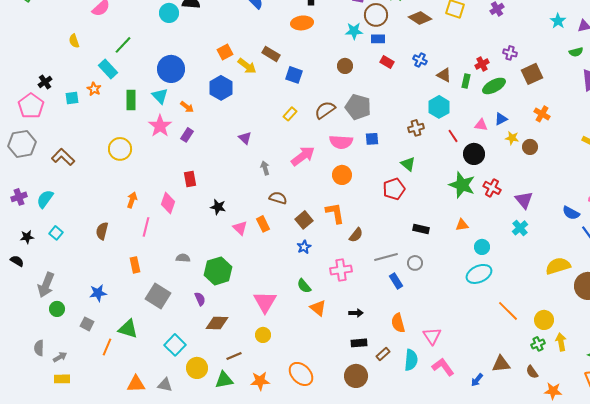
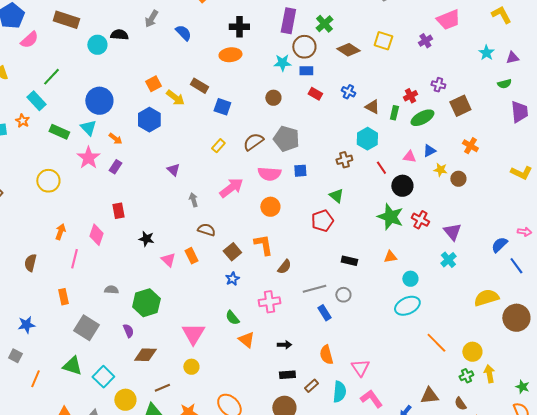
green rectangle: (131, 100) -> (59, 132), turned -66
blue semicircle: (571, 213) -> (499, 245), turned 108
green triangle: (128, 329) -> (72, 366), moved

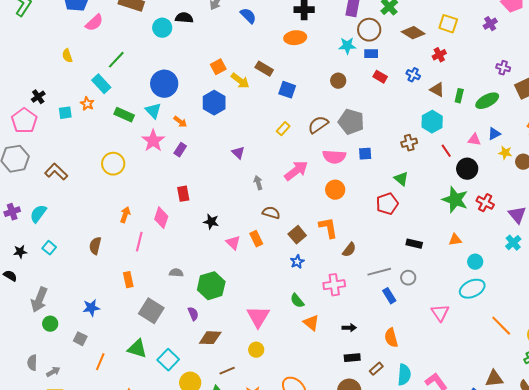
red cross: (410, 96) -> (439, 55), moved
pink triangle: (360, 368) -> (440, 313), moved

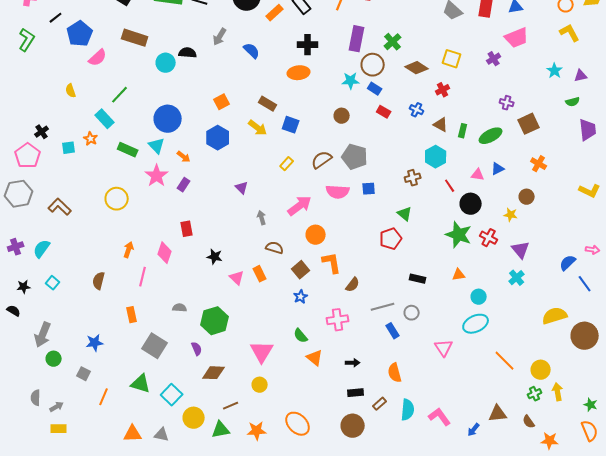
blue rectangle: (371, 54) -> (375, 89), turned 32
yellow arrow: (240, 81) -> (258, 128), moved
yellow star: (505, 153) -> (511, 215), moved
orange circle: (335, 190) -> (316, 235), moved

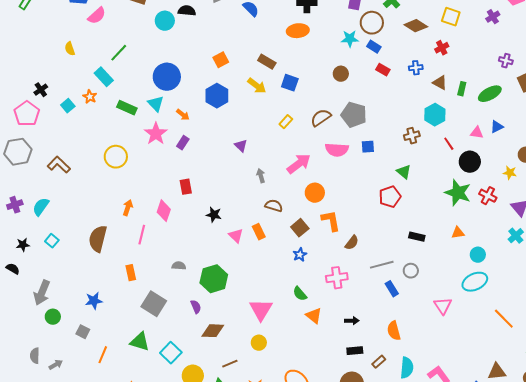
blue cross: (417, 110) -> (416, 68), turned -32
cyan square: (69, 148) -> (68, 106), turned -32
brown semicircle: (99, 281) -> (98, 239), size x1.5

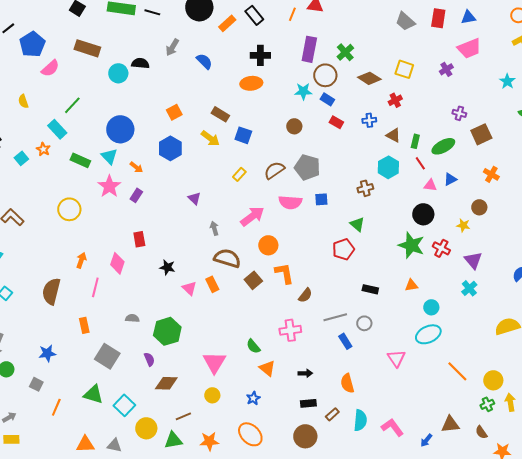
red line: (449, 144) -> (420, 163), moved
brown semicircle: (274, 206) -> (227, 258), size x1.5
blue star: (300, 255) -> (253, 398), moved

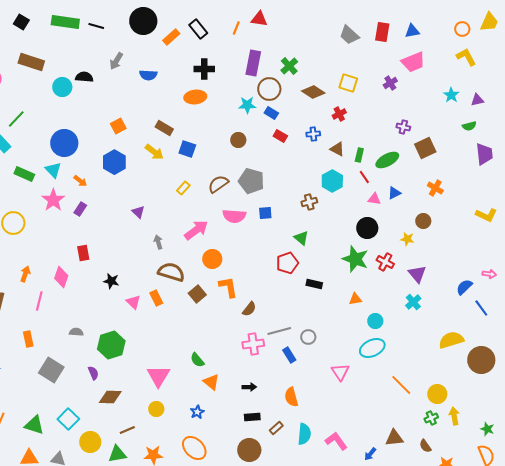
blue semicircle: (204, 61) -> (148, 75), turned 138
black rectangle: (370, 289) -> (314, 284), moved
pink cross: (290, 330) -> (253, 344), moved
green triangle: (93, 394) -> (34, 425), moved

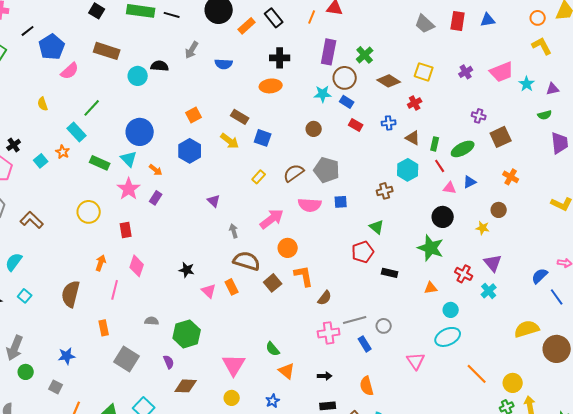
pink trapezoid: (413, 62) -> (502, 72), moved
red rectangle: (83, 253) -> (126, 230), moved
red cross: (385, 262) -> (464, 274), moved

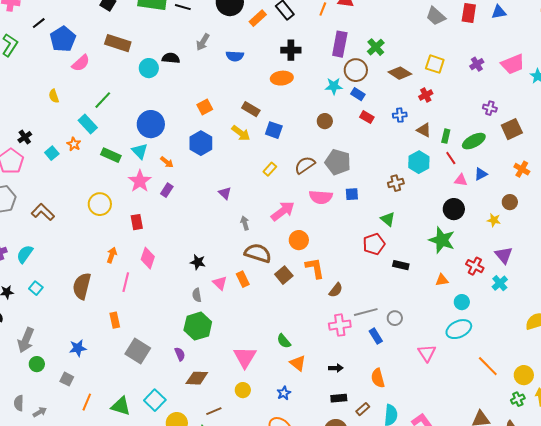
gray semicircle: (152, 321) -> (197, 295), moved, turned -104

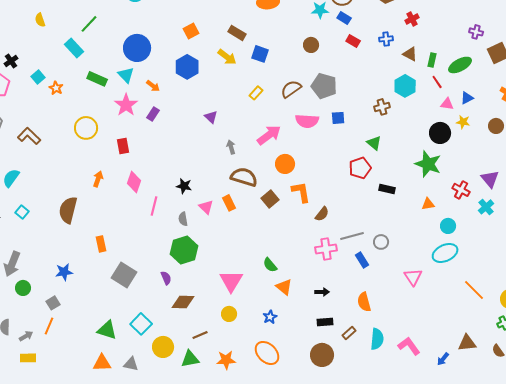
orange star: (74, 144) -> (56, 88), moved
yellow star: (494, 220) -> (463, 122), moved
pink line: (126, 282) -> (154, 206), moved
gray square: (67, 379) -> (53, 303), turned 32
orange line: (87, 402) -> (49, 326), moved

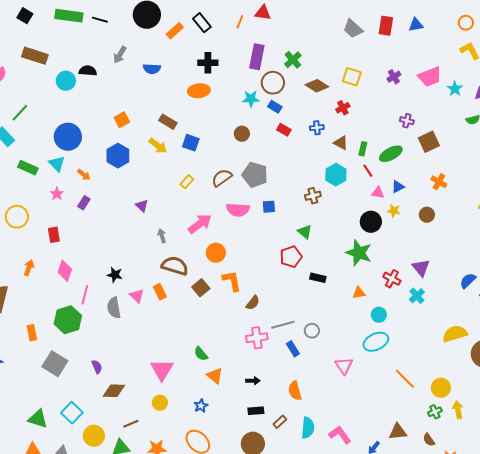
pink star: (126, 105) -> (57, 194), size x0.6
gray semicircle: (183, 219) -> (114, 308), size x1.5
green hexagon: (184, 250) -> (68, 320), moved

